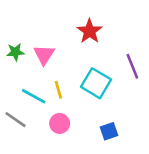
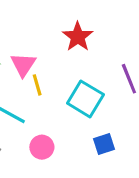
yellow line: (58, 90) -> (37, 85), moved
blue square: (109, 131) -> (104, 144), moved

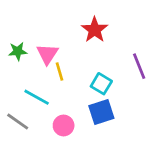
cyan square: (85, 99) -> (101, 84), size x0.7
blue square: (104, 144) -> (101, 112), moved, size x1.4

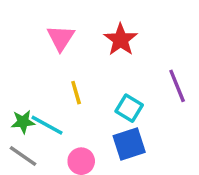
green star: (18, 51) -> (23, 122), moved
pink triangle: (47, 54) -> (61, 38), moved

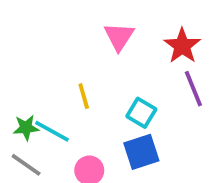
pink triangle: (61, 38) -> (119, 37), moved
red star: (121, 40) -> (182, 46), moved

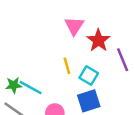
red star: (182, 46) -> (98, 40), moved
yellow line: (84, 96) -> (67, 66), moved

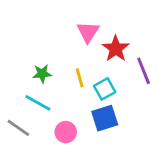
cyan square: (89, 75) -> (105, 89), turned 30
green star: (14, 85) -> (42, 74), moved

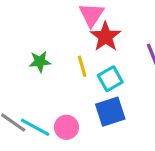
red star: (116, 49) -> (106, 37), moved
cyan line: (38, 103) -> (35, 127), moved

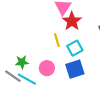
green star: (40, 62) -> (22, 62), moved
pink circle: (66, 127) -> (47, 68), moved

